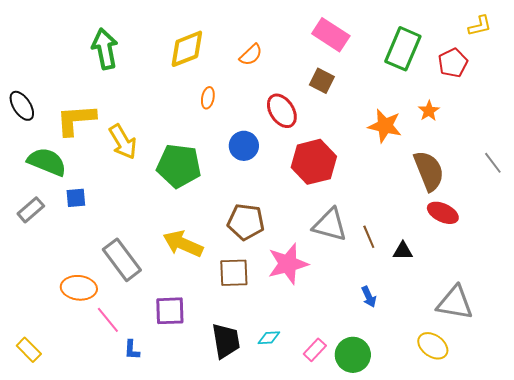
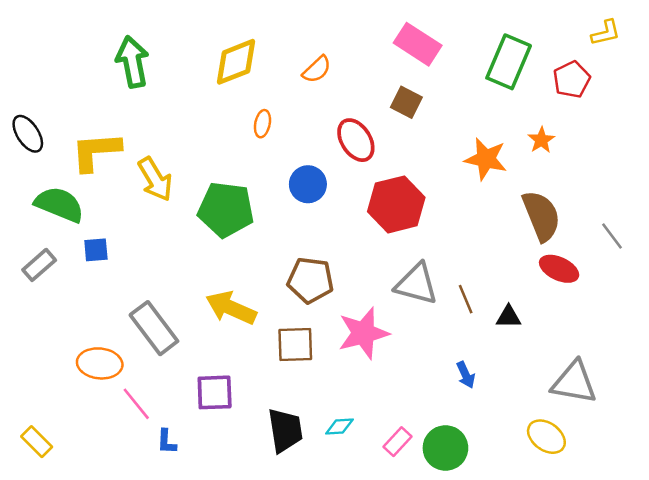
gray line: (493, 163) -> (612, 236), moved

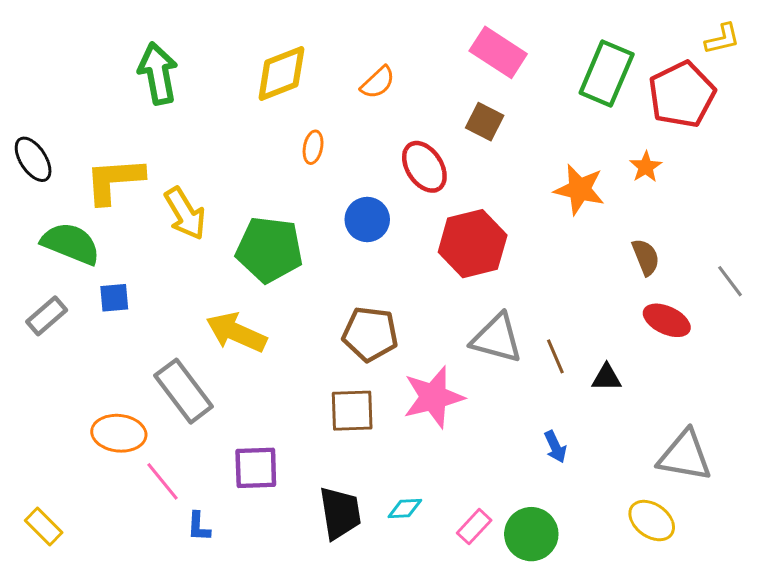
red pentagon: (572, 79) -> (682, 95), size x1.5
brown semicircle: (541, 216) -> (646, 257), size x0.6
yellow arrow: (231, 308) -> (236, 332), moved

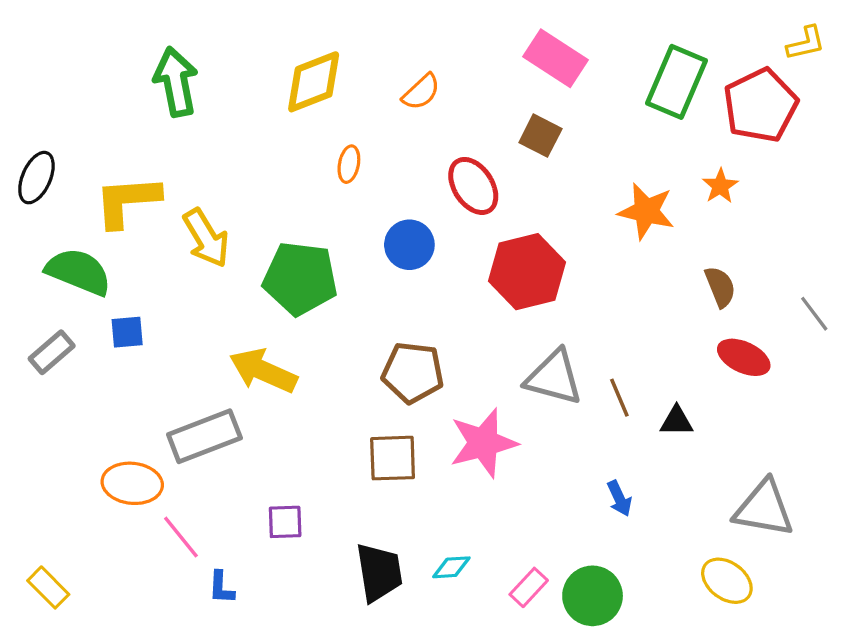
black ellipse: (33, 159) -> (36, 178), turned 57
gray rectangle: (184, 391) -> (204, 436), turned -74
purple square: (256, 468) -> (285, 522), size x0.7

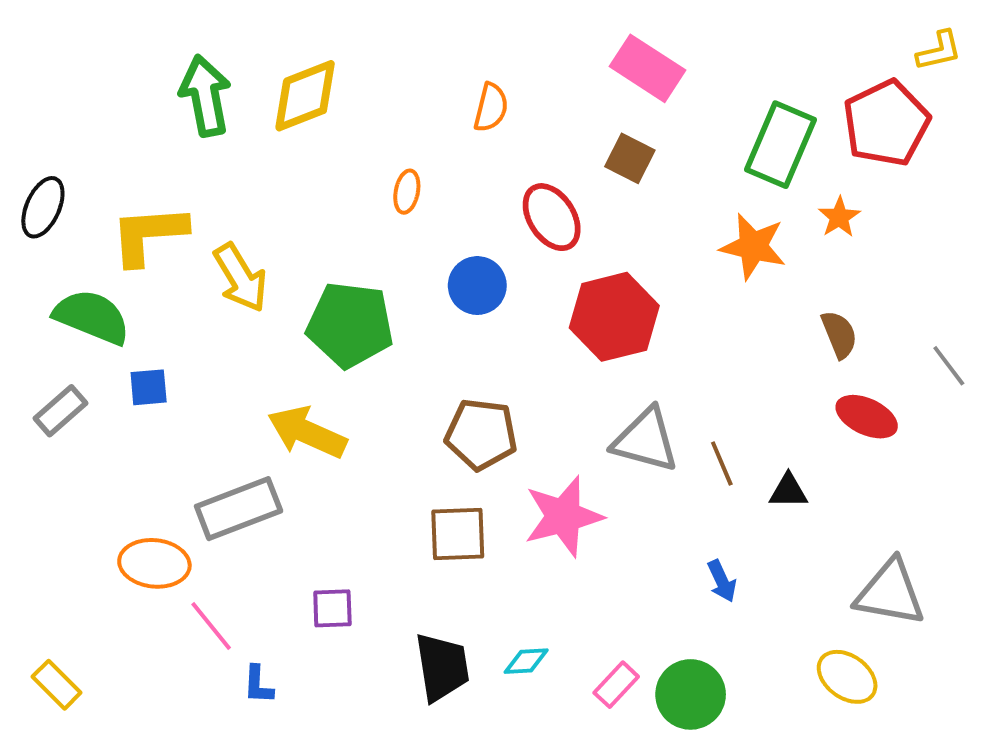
yellow diamond: (314, 82) -> (305, 96), moved
green rectangle: (677, 82) -> (781, 145), moved
orange semicircle: (421, 92) -> (491, 107), turned -33

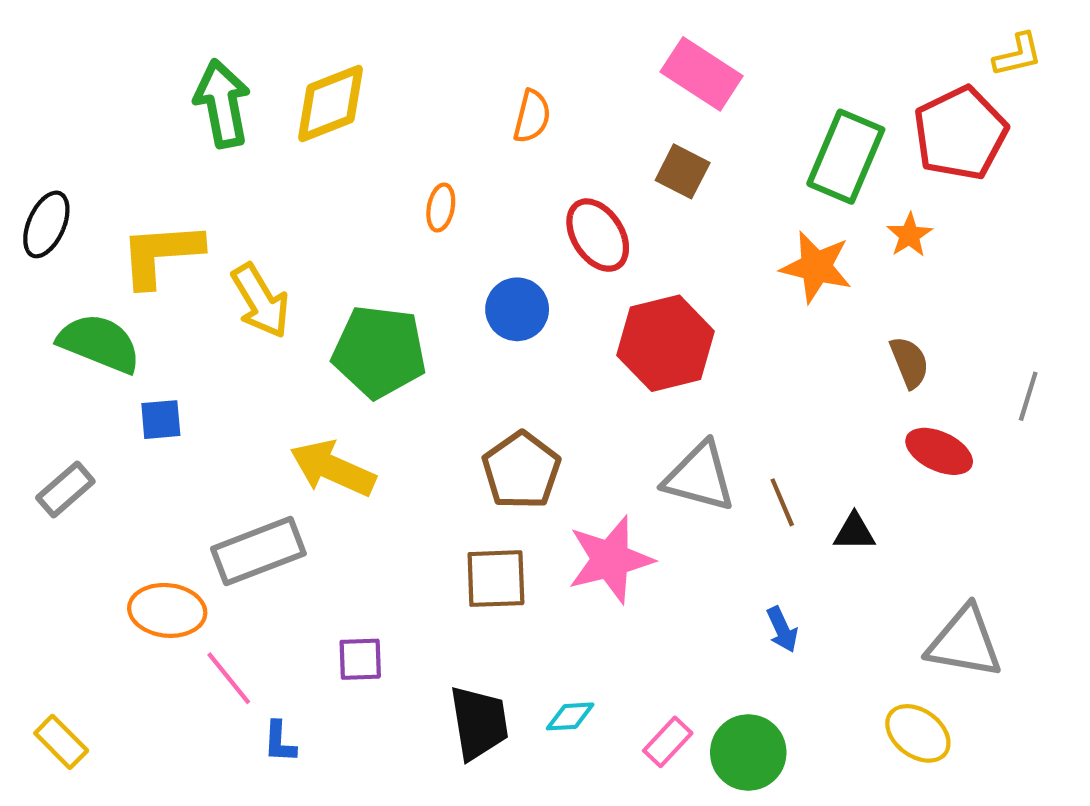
gray line: (949, 366) -> (1028, 396), turned 54
gray rectangle: (61, 411) -> (65, 490), moved
brown pentagon: (481, 434) -> (521, 470), turned 30

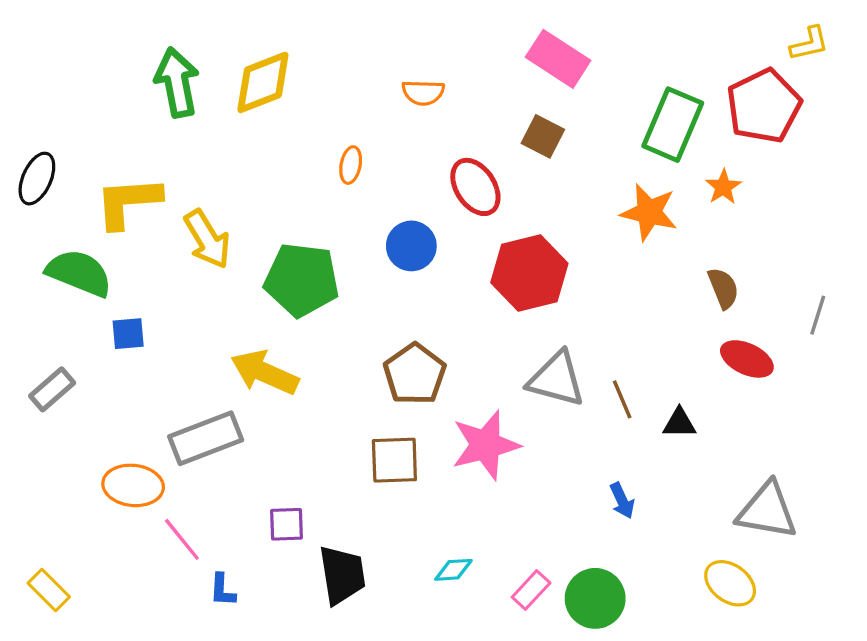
orange semicircle: (532, 116) -> (423, 93), turned 78
black trapezoid: (479, 723) -> (342, 575), moved

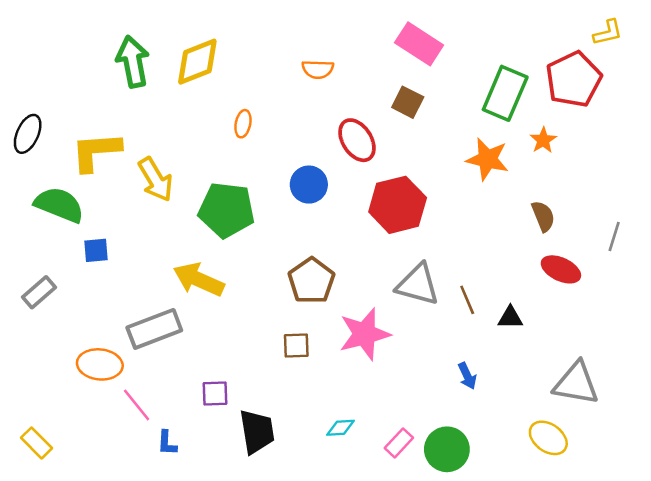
orange ellipse: (351, 165) -> (243, 124), moved
brown square: (394, 460) -> (296, 345), size x0.7

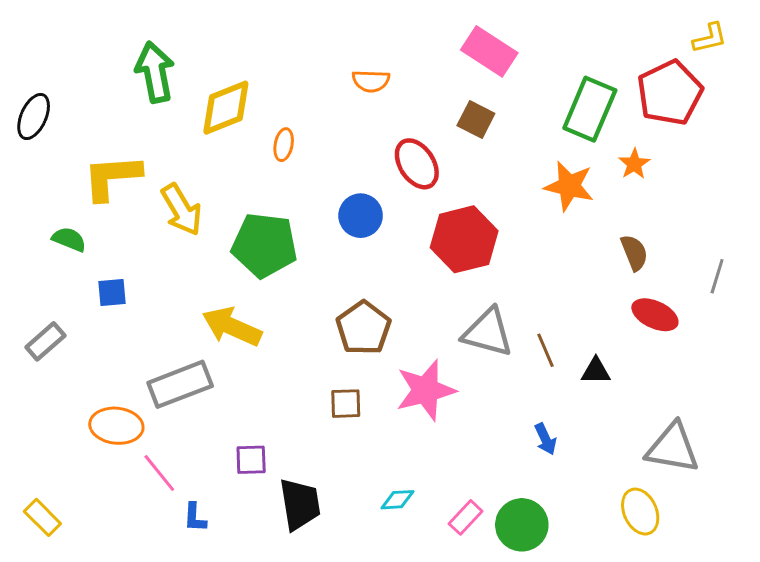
yellow diamond: (197, 62) -> (226, 108), moved
black ellipse: (28, 134) -> (34, 116), moved
green semicircle: (59, 205) -> (69, 239), size x0.6
yellow ellipse: (548, 438) -> (640, 512), turned 30

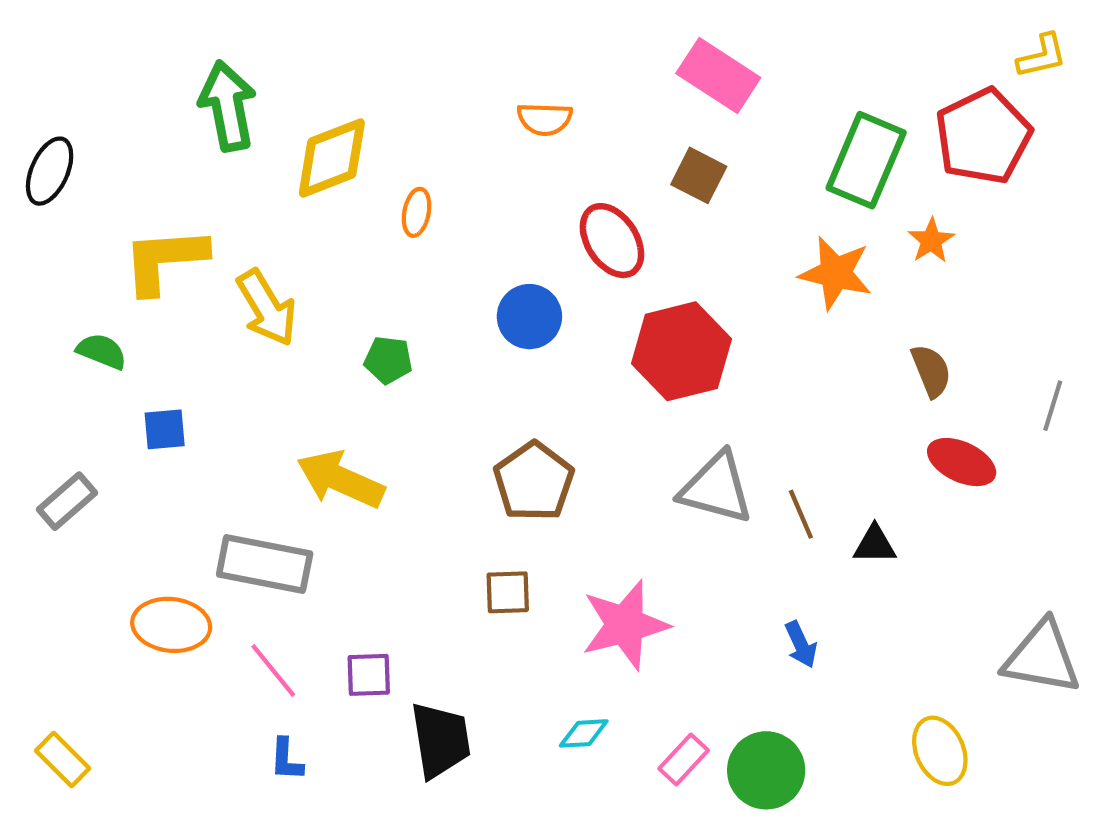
green pentagon: (264, 245) -> (388, 360), size x0.5
gray rectangle: (180, 384) -> (265, 564), turned 32
pink star: (426, 390) -> (625, 625), moved
gray triangle: (673, 448) -> (1042, 657), moved
pink line: (159, 473) -> (273, 670), moved

